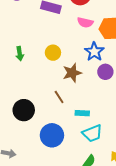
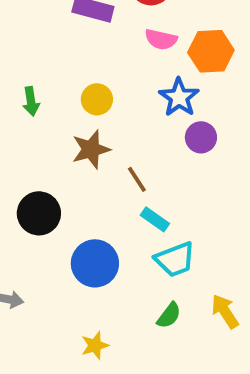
brown star: (72, 73) -> (91, 149), moved
brown line: (59, 97) -> (137, 179), moved
cyan rectangle: (82, 113) -> (155, 219), turned 32

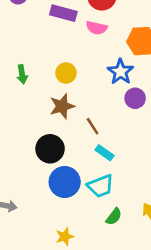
pink semicircle: (161, 39) -> (97, 28), moved
black circle: (39, 213) -> (50, 149), moved
cyan trapezoid: (175, 259) -> (101, 186), moved

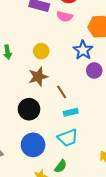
cyan rectangle: (105, 153) -> (71, 112), turned -48
blue circle: (65, 182) -> (33, 145), moved
green semicircle: (114, 217) -> (61, 166), moved

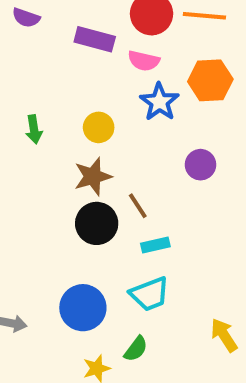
blue star: (83, 50) -> (159, 102), moved
black circle: (29, 109) -> (97, 223), moved

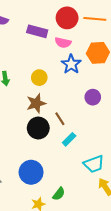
cyan rectangle: (155, 245) -> (69, 139), turned -32
cyan trapezoid: (150, 294) -> (94, 164), moved

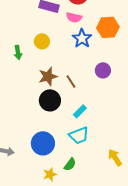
yellow circle: (39, 78) -> (42, 41), moved
brown line: (60, 119) -> (71, 81), moved
cyan trapezoid: (94, 164) -> (79, 135), moved

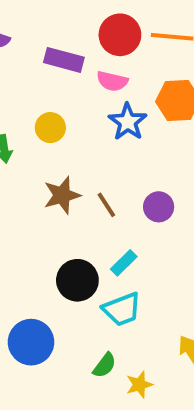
purple circle: (103, 70) -> (159, 207), moved
black circle: (50, 100) -> (77, 280), moved
blue circle: (43, 143) -> (31, 342), moved
yellow star: (50, 174) -> (139, 385), moved

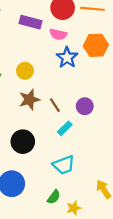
yellow circle: (50, 128) -> (25, 71), moved
cyan rectangle: (124, 263) -> (65, 128), moved
black circle: (77, 280) -> (23, 142), moved

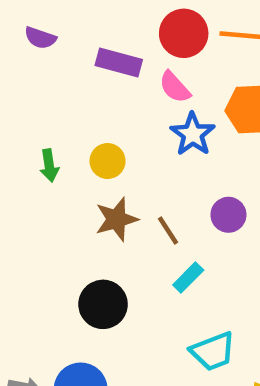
pink semicircle: (58, 34) -> (175, 87), turned 35
purple circle: (85, 106) -> (228, 215), moved
cyan trapezoid: (64, 165) -> (213, 351), moved

